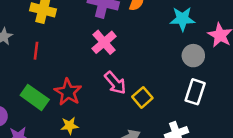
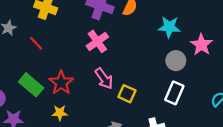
red line: (36, 51) -> (36, 43), turned -56
yellow square: (142, 97) -> (127, 94), turned -30

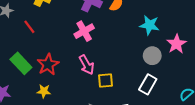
yellow square: (127, 94) -> (106, 81), turned -35

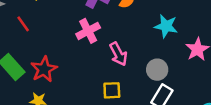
gray circle: (152, 56) -> (157, 70), moved
pink arrow: (87, 65) -> (118, 54), moved

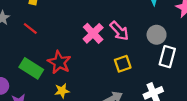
pink cross: (88, 31) -> (93, 33), moved

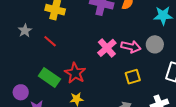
pink arrow: (119, 31) -> (131, 47), turned -36
gray circle: (157, 35) -> (155, 44), moved

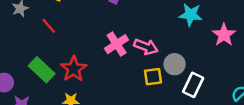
gray circle: (155, 44) -> (175, 64), moved
yellow square: (133, 77) -> (153, 77), moved

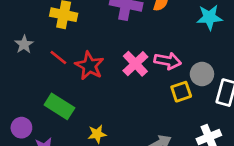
red star: (74, 69) -> (89, 66), moved

